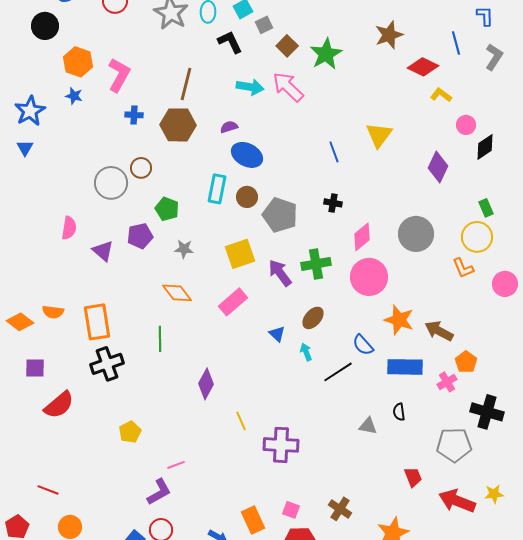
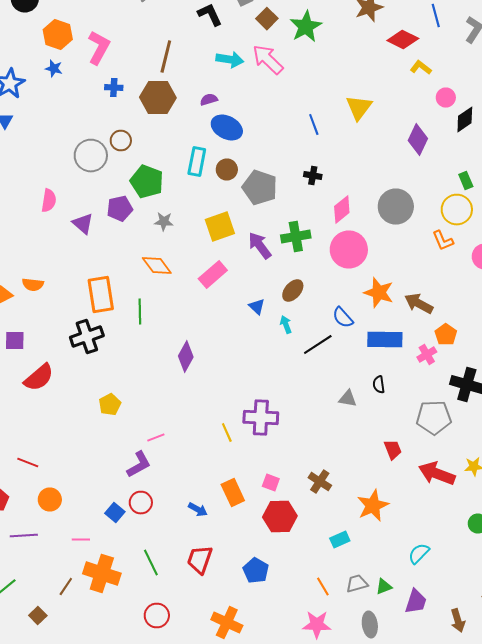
green pentagon: (167, 209) -> (147, 182), size x1.4
orange rectangle: (97, 322) -> (101, 294), moved
yellow line: (241, 421) -> (227, 432), moved

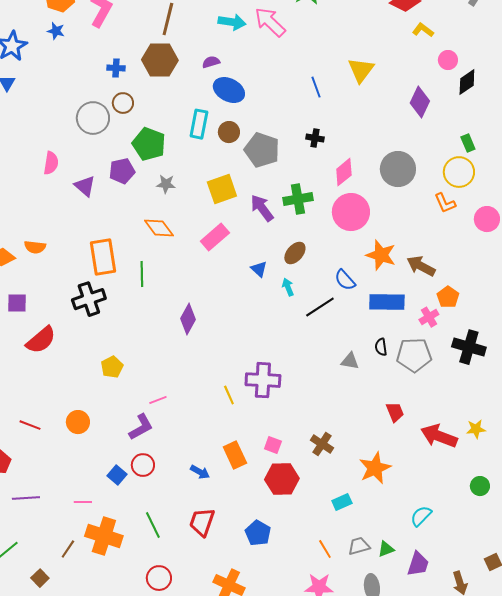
blue cross: (114, 88) -> (116, 68), moved
gray pentagon: (434, 418) -> (414, 355), moved
orange circle: (50, 500) -> (78, 422), moved

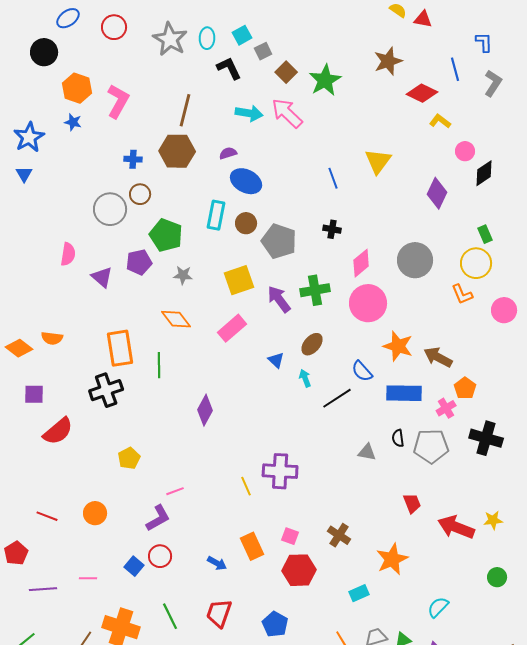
pink line: (83, 502) -> (88, 578), moved

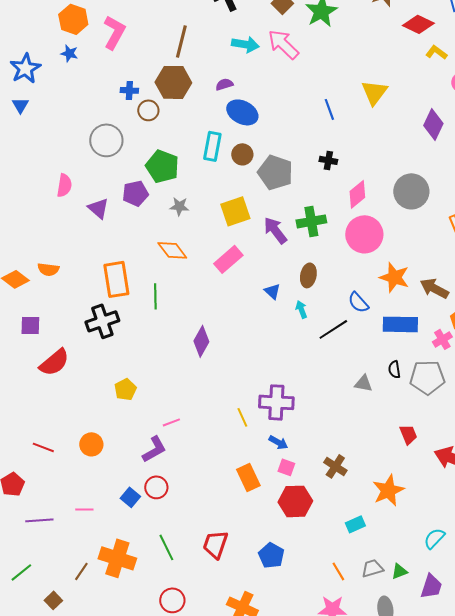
brown circle: (140, 194) -> (148, 110), moved
brown ellipse: (312, 344) -> (308, 275), turned -30
blue arrow: (217, 563) -> (278, 442), moved

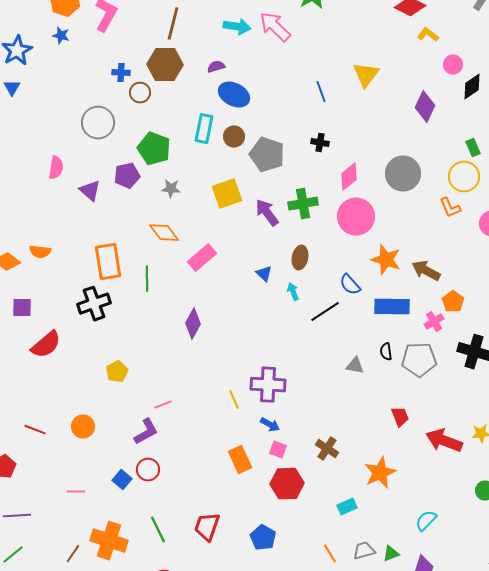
pink rectangle: (228, 259) -> (202, 258), moved
purple line: (39, 520) -> (17, 516), moved

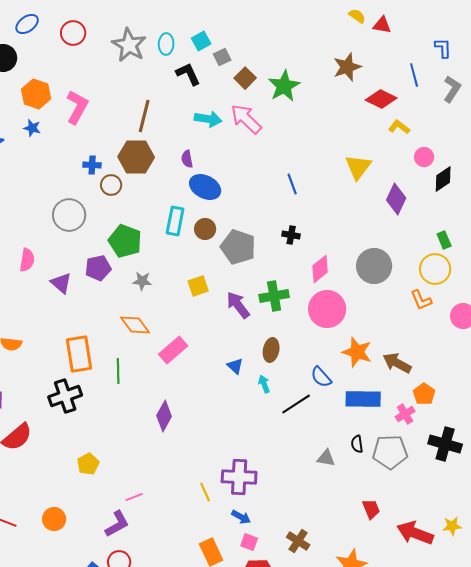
purple semicircle: (216, 67) -> (187, 159), turned -84
yellow triangle: (366, 75) -> (358, 167), moved
yellow square: (227, 194) -> (198, 286), size x0.7

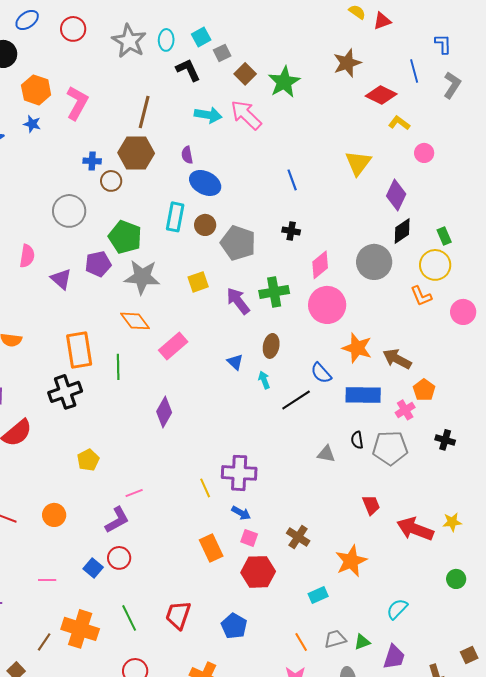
red triangle: (382, 25) -> (382, 21), turned -30
black diamond: (443, 179) -> (402, 231), moved
gray star: (142, 281) -> (142, 277), size x1.8
black cross: (445, 444) -> (445, 440), size x0.6

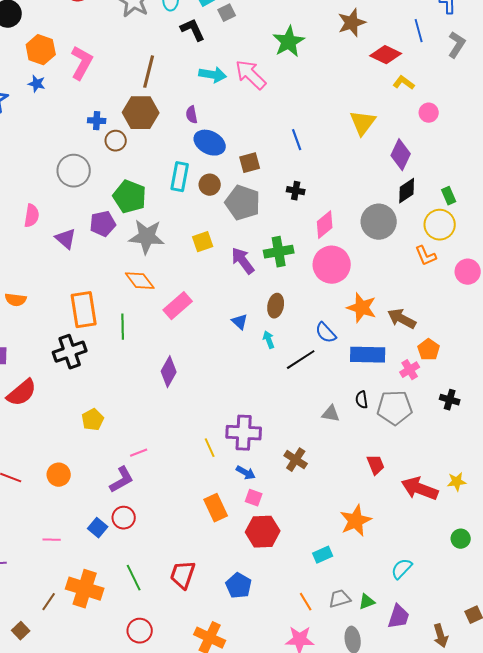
brown square: (245, 74) -> (250, 163), moved, turned 30
brown cross: (298, 537) -> (296, 460), moved

